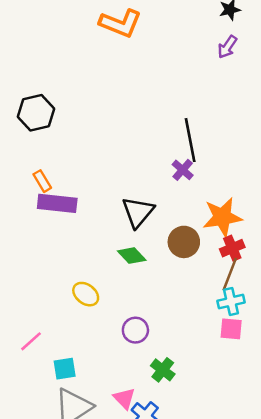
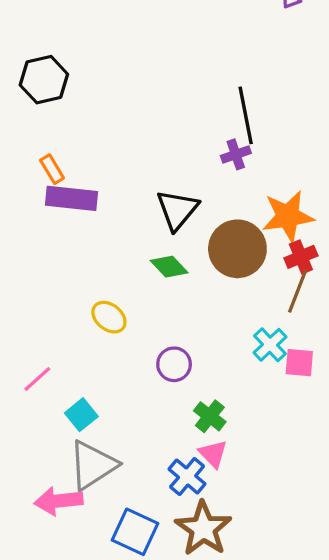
purple cross: (183, 170) -> (236, 154), turned 30
brown circle: (184, 242) -> (237, 249), size x1.4
cyan cross: (231, 302) -> (270, 345), moved, turned -30
cyan square: (65, 369) -> (81, 415), turned -30
pink triangle: (124, 398) -> (213, 454), moved

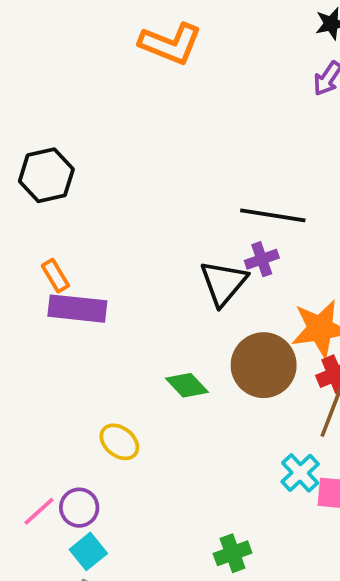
black line: (246, 115) -> (273, 215), turned -70
black triangle: (177, 210) -> (223, 283), moved
purple circle: (174, 364) -> (79, 508), moved
green cross: (210, 416) -> (233, 553), turned 32

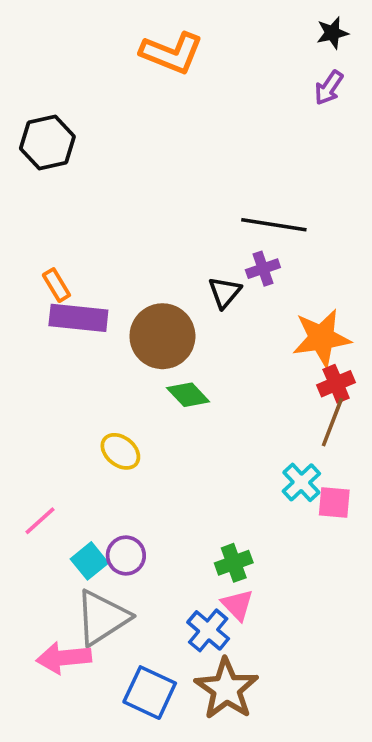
black hexagon: (46, 175) -> (47, 143), moved
black triangle: (223, 283) -> (225, 292), size x0.7
brown circle: (264, 365) -> (162, 336), moved
purple circle: (79, 508) -> (126, 556), moved

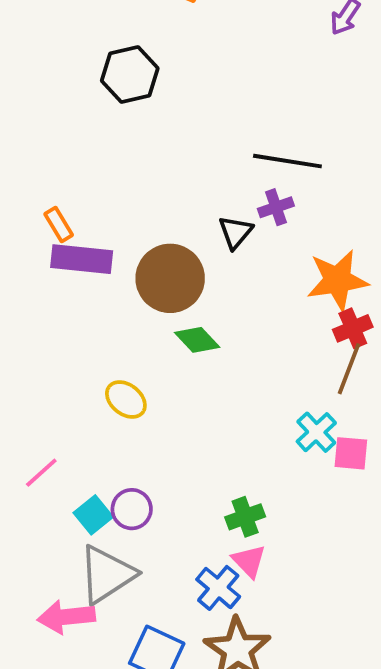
black hexagon: (47, 143) -> (130, 75), moved

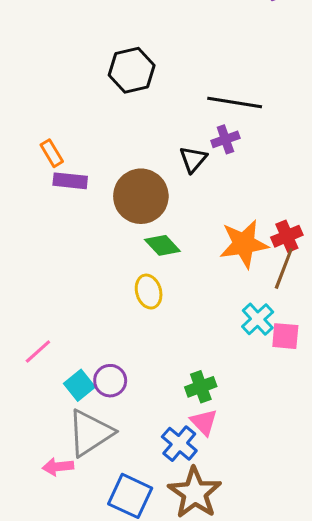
black hexagon: (130, 75) -> (132, 70), moved
purple rectangle: (82, 259) -> (70, 181), size x0.7
orange star: (337, 280) -> (244, 244), moved
yellow ellipse: (126, 399) -> (149, 292), moved, turned 36
pink arrow: (66, 617) -> (58, 467), size x0.7

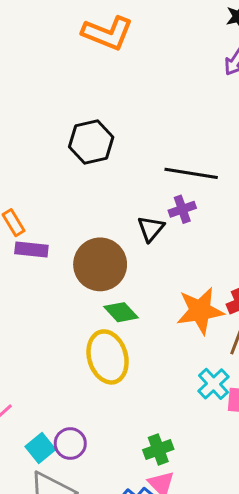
yellow ellipse: (149, 292) -> (108, 357), size x1.6

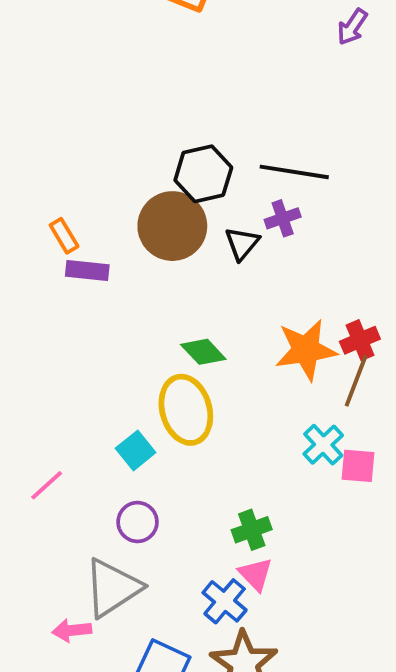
black hexagon: (91, 142) -> (203, 174), moved
brown circle: (100, 264) -> (172, 226), moved
cyan square: (40, 448) -> (136, 450), moved

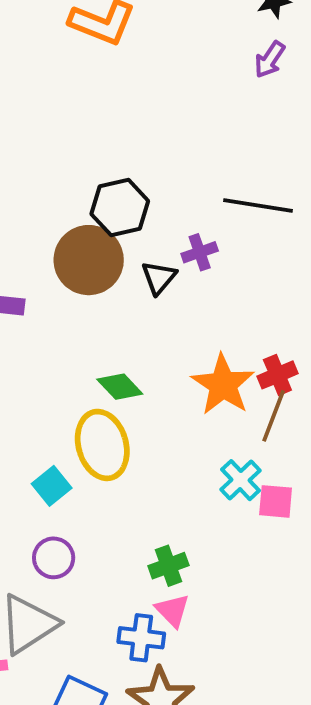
black line: (294, 172) -> (258, 206), moved
orange star: (306, 350) -> (223, 385), turned -30
blue cross: (225, 601) -> (141, 638), turned -33

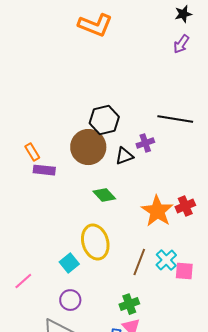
black triangle: (159, 278) -> (124, 156), turned 30
green diamond: (120, 387) -> (104, 195), moved
brown line: (274, 416) -> (139, 262), moved

